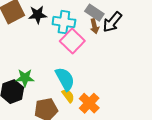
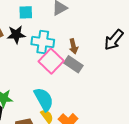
gray rectangle: (94, 13) -> (73, 64), moved
black arrow: (112, 22) -> (114, 40), moved

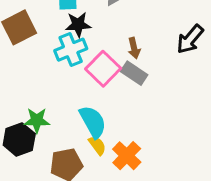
black star: (16, 35) -> (78, 24), moved
cyan cross: (43, 42) -> (71, 50), moved, turned -30

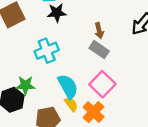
cyan cross: (71, 50) -> (47, 51), moved
pink square: (103, 69) -> (102, 84), moved

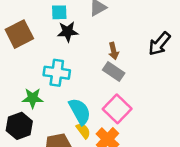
cyan cross: (47, 51) -> (57, 73), turned 30
green star: (25, 85) -> (33, 98), moved

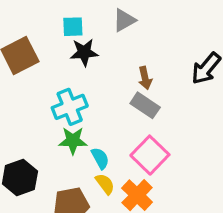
cyan cross: (57, 73) -> (70, 107), turned -30
green star: (33, 98) -> (73, 141), moved
cyan semicircle: (80, 111) -> (100, 158), size x0.6

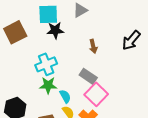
cyan square: (73, 27) -> (48, 14), size x1.5
gray rectangle: (145, 105) -> (88, 76), moved

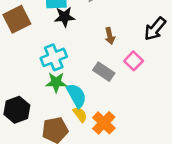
pink square: (96, 94) -> (134, 61), moved, size x0.7
cyan semicircle: (65, 96) -> (76, 95), size x1.5

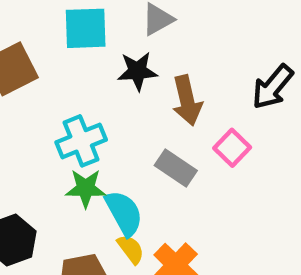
black star: (65, 17) -> (137, 71), moved
brown arrow: (110, 36) -> (187, 100), size x1.5

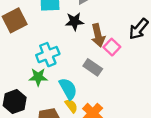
pink square: (232, 148) -> (112, 47), moved
green star: (86, 188) -> (38, 77), moved

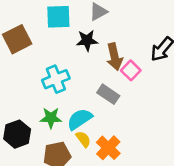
green star: (38, 77) -> (51, 118), moved
cyan semicircle: (68, 89) -> (80, 119), turned -95

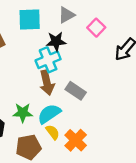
brown arrow: (115, 57) -> (47, 83), moved
pink square: (131, 70) -> (96, 28), moved
cyan cross: (56, 79) -> (48, 60), moved

